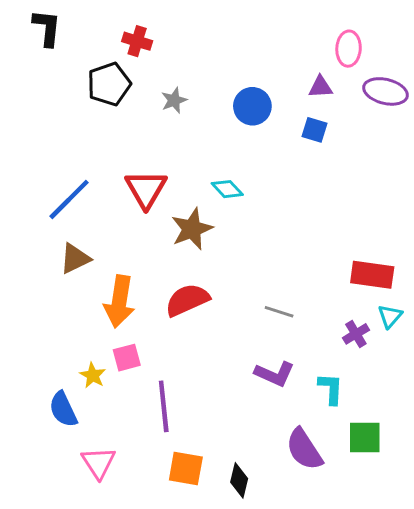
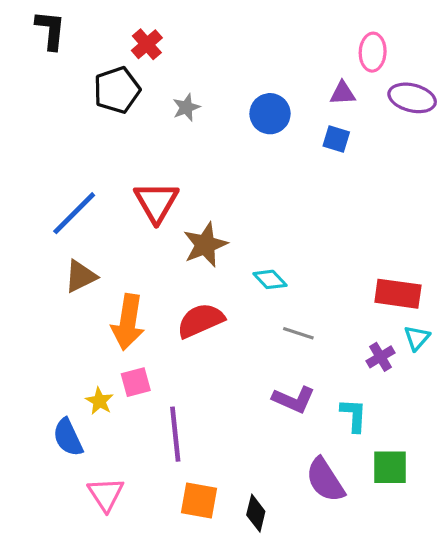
red cross: (137, 41) -> (147, 44), turned 32
cyan diamond: (227, 189) -> (270, 279), moved

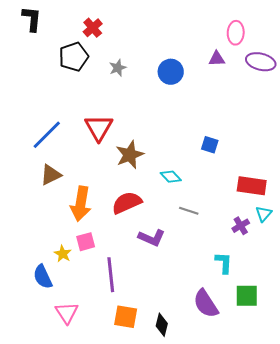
blue square: (336, 139) -> (210, 145), moved
purple L-shape: (294, 399) -> (152, 238), moved

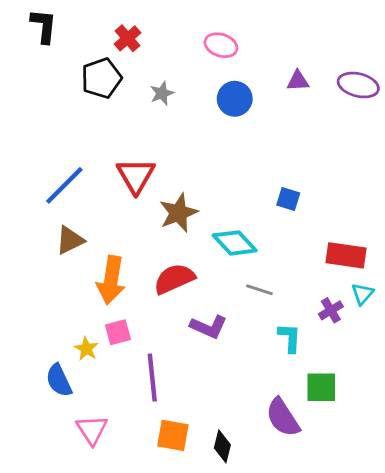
pink ellipse: (236, 33) -> (221, 45), moved, turned -75
cyan diamond: (171, 177) -> (235, 243), size x1.5
cyan L-shape: (224, 263) -> (290, 338), moved
green square: (247, 296) -> (321, 387), moved

